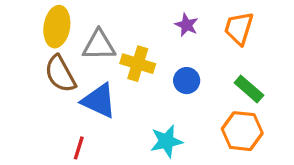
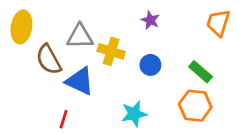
yellow ellipse: (57, 27) -> (21, 27), moved
orange trapezoid: (239, 28) -> (218, 23), moved

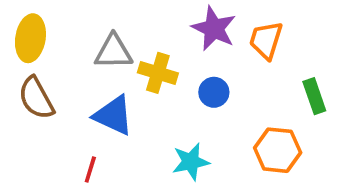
purple star: (150, 20) -> (214, 29), size x1.6
orange trapezoid: (218, 23) -> (266, 40), moved
brown semicircle: (49, 59) -> (36, 98), moved
green rectangle: (201, 72) -> (314, 96), moved, turned 30

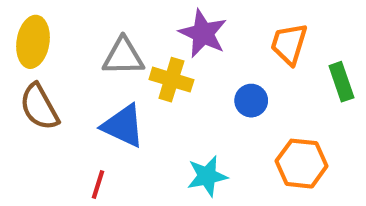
purple star: (214, 29) -> (203, 33), moved
blue circle: (214, 92) -> (251, 101), moved
green rectangle: (314, 96) -> (341, 82), moved

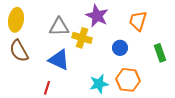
green rectangle: (341, 82) -> (160, 53), moved
orange hexagon: (302, 164) -> (128, 80), moved

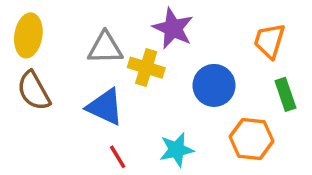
orange trapezoid: (138, 21) -> (269, 41), moved
blue circle: (120, 48) -> (214, 85), size x1.5
orange hexagon: (128, 80) -> (252, 139), moved
red line: (47, 88) -> (118, 157), moved, turned -48

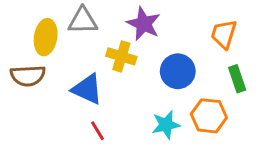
yellow ellipse: (28, 35) -> (46, 37), moved
gray triangle: (105, 48) -> (83, 21), moved
brown semicircle: (34, 91) -> (28, 76), turned -64
cyan star: (177, 150) -> (166, 125), moved

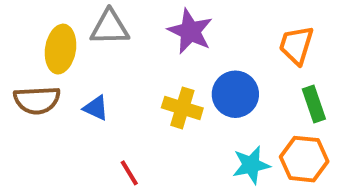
yellow cross: (121, 56) -> (182, 108), moved
blue triangle: (87, 89) -> (96, 108), moved, size x0.6
orange hexagon: (209, 116) -> (304, 159), moved
cyan star: (166, 125) -> (251, 165), moved

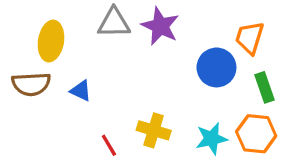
gray triangle: (110, 27) -> (114, 23), moved
blue circle: (235, 94) -> (216, 67), moved
yellow cross: (182, 108) -> (154, 130), moved

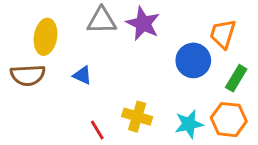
green rectangle: (264, 87) -> (236, 78), turned 50
blue triangle: (81, 91) -> (82, 75), moved

